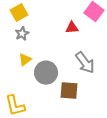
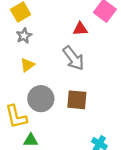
gray arrow: (85, 63) -> (73, 58), moved
gray circle: (46, 73) -> (41, 99), moved

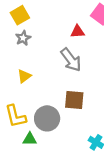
yellow triangle: (27, 65) -> (24, 76), moved
gray circle: (41, 99) -> (47, 118), moved

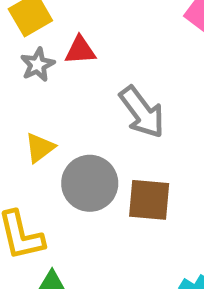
red triangle: (77, 32) -> (80, 50), moved
gray circle: (47, 118) -> (90, 183), moved

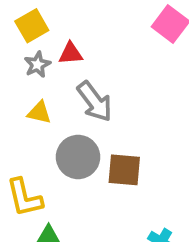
gray arrow: (142, 112) -> (95, 102), moved
yellow triangle: (40, 148) -> (39, 113), moved, turned 50

